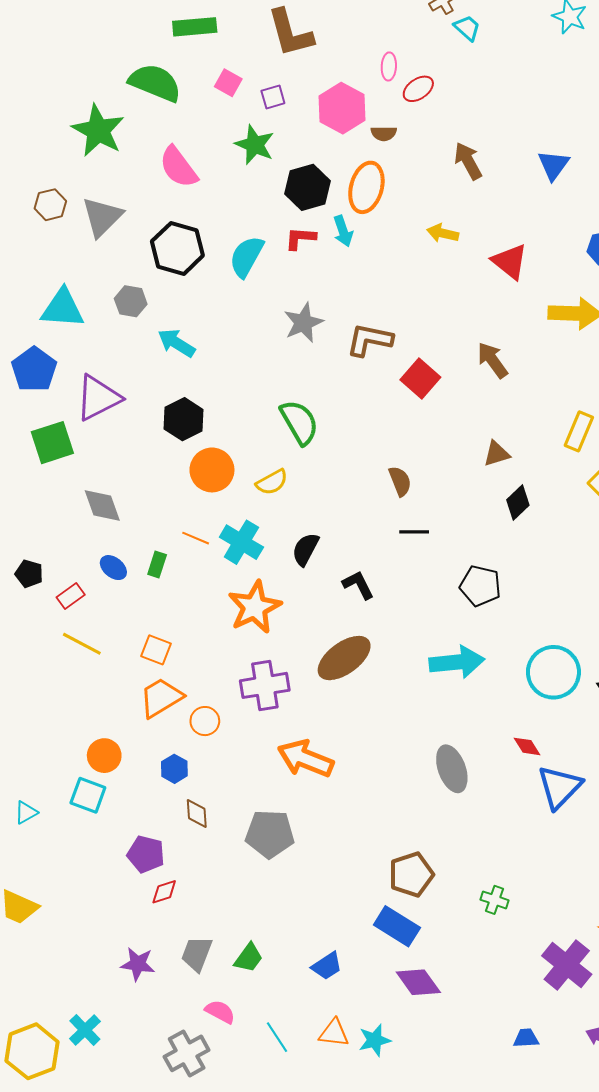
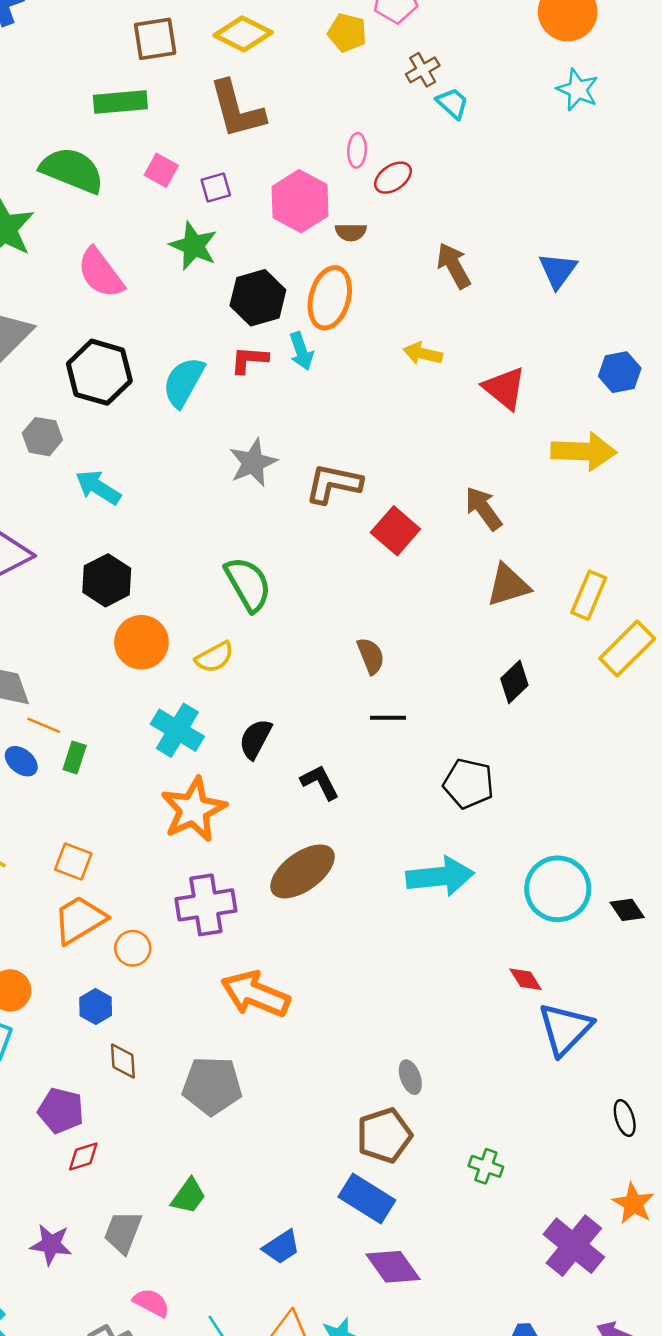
brown triangle: (497, 454) -> (508, 585), moved, size x1.4
orange line: (196, 538) -> (44, 725), moved
gray ellipse: (452, 769) -> (410, 1077), moved, size x0.6
green trapezoid: (249, 958) -> (189, 1196), moved

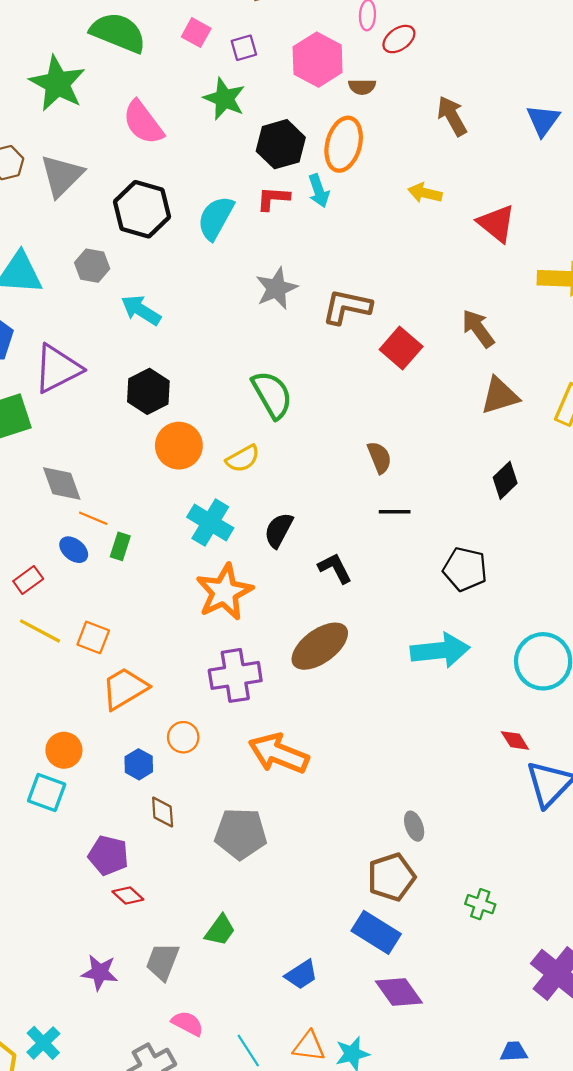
orange square: (73, 862) -> (93, 637), moved
orange circle: (133, 948) -> (183, 737), moved
red diamond: (83, 1156) -> (128, 895), turned 60

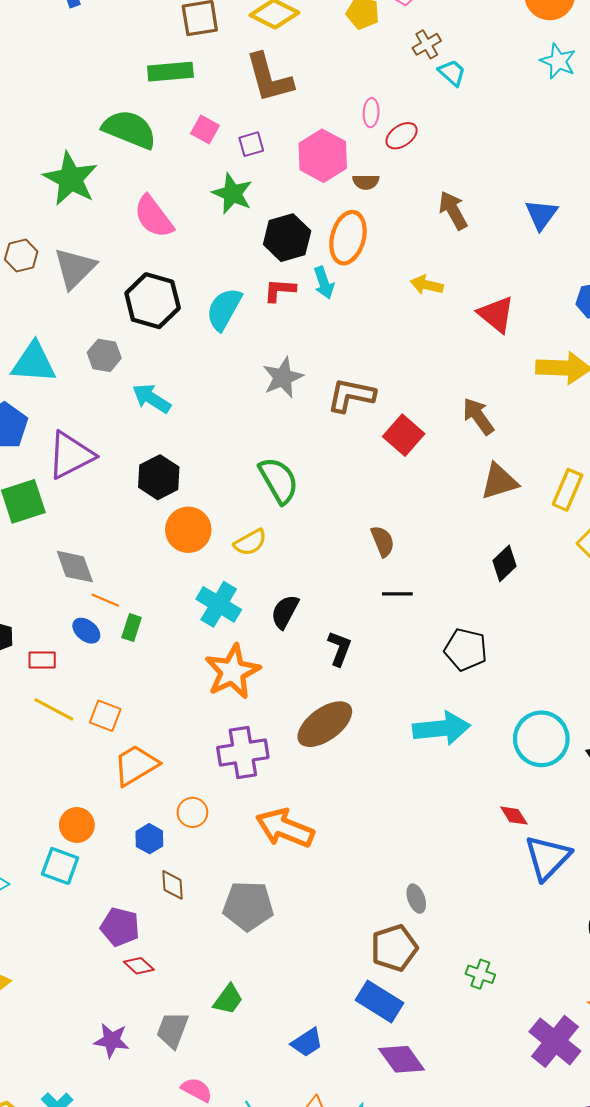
black L-shape: (335, 568) -> (340, 648), turned 48
red rectangle: (28, 580) -> (42, 660), turned 36

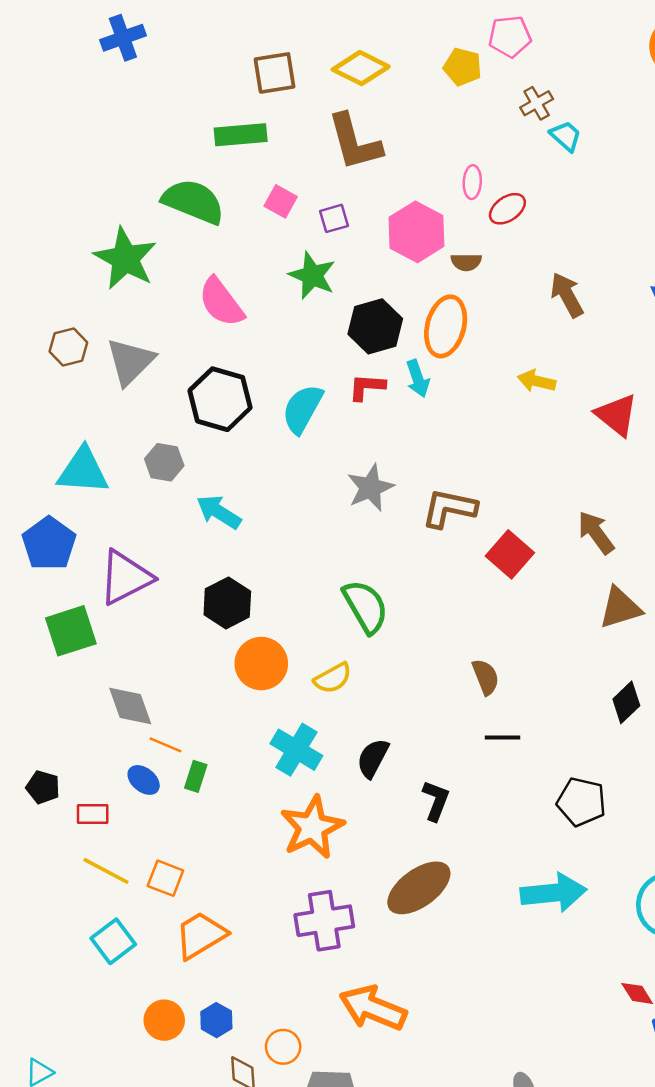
orange circle: (192, 812) -> (283, 1047), moved
orange circle: (77, 825) -> (164, 1020), moved
cyan square: (60, 866) -> (113, 941), moved, turned 33

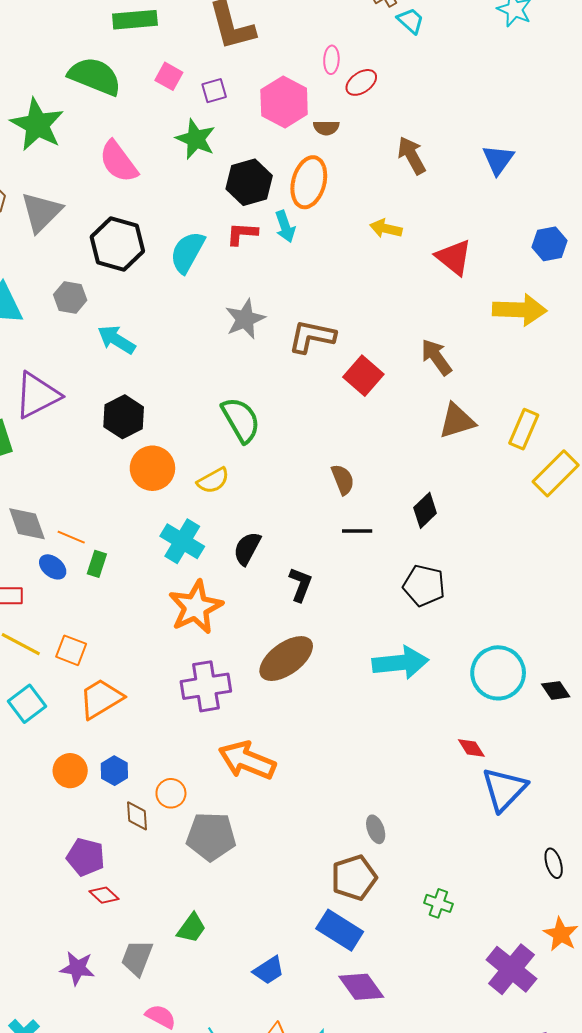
black diamond: (626, 702) -> (425, 510), moved
gray diamond: (130, 706) -> (27, 524), moved

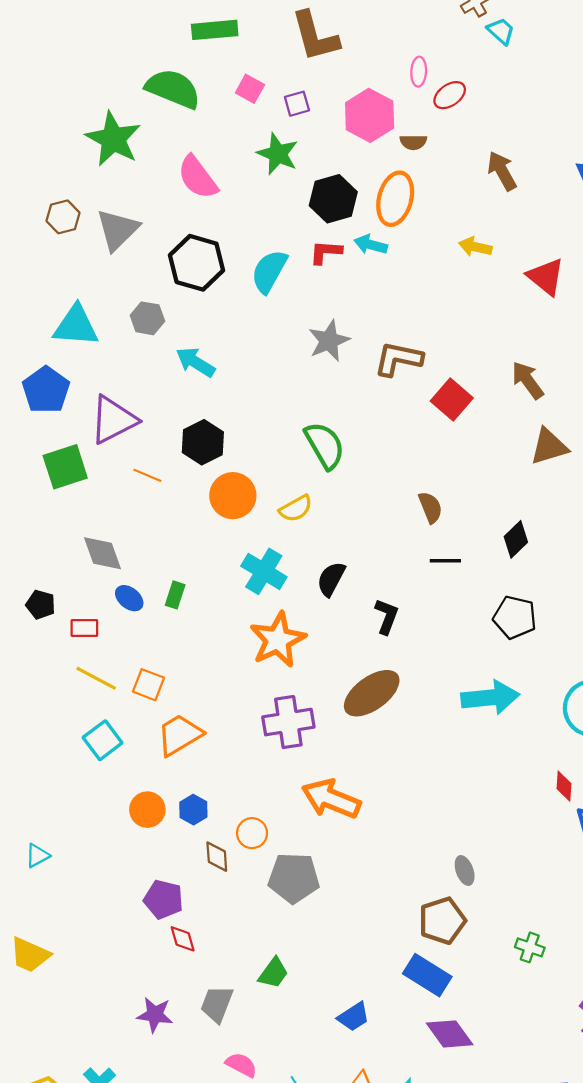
cyan arrow: (285, 226) -> (371, 245), turned 124
orange line: (71, 537) -> (147, 475), moved
red diamond: (471, 748) -> (564, 786), turned 36
red diamond: (104, 895) -> (183, 939), turned 32

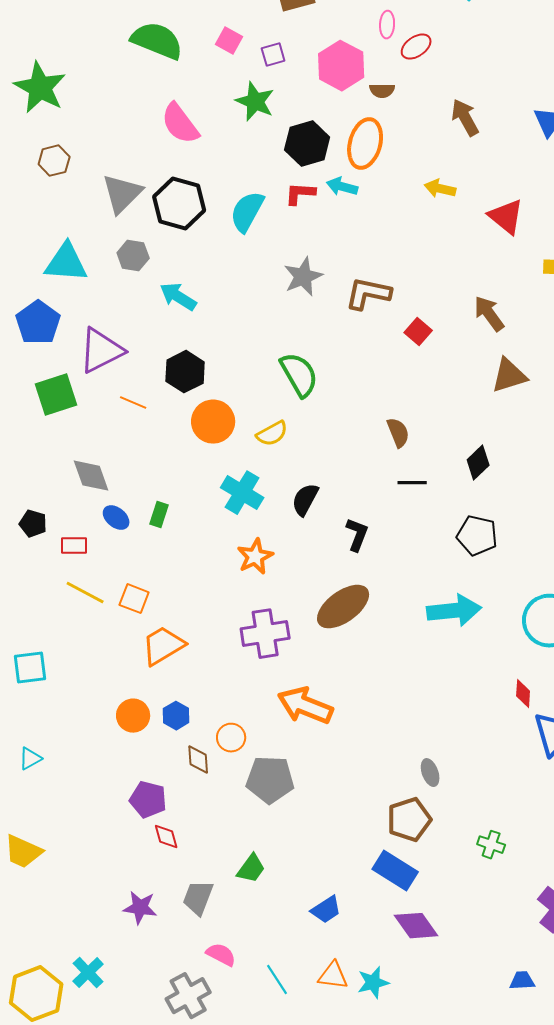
green star: (113, 139) -> (40, 88), moved
gray triangle: (117, 230) -> (122, 194), moved
red square: (452, 399) -> (418, 332), size x0.7
orange star: (278, 640) -> (255, 557), size x0.7
cyan square: (103, 740) -> (30, 668), moved, turned 30

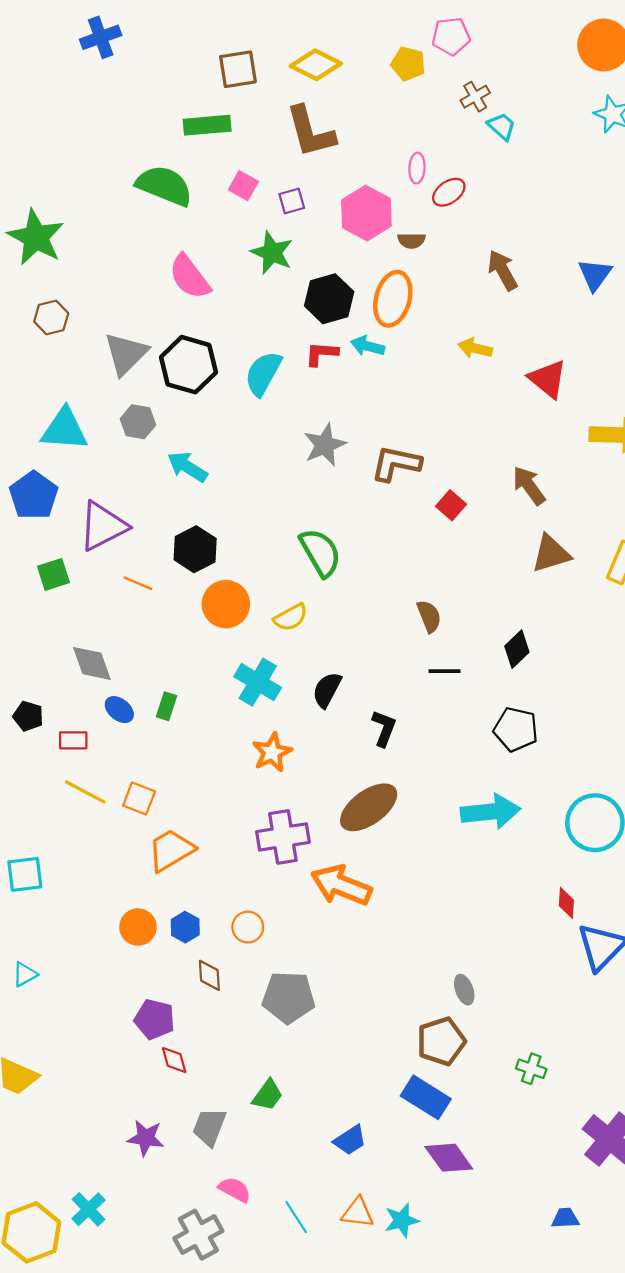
green square: (56, 395) -> (53, 574), size x0.7
orange arrow: (305, 706) -> (341, 885), moved
orange circle: (231, 738) -> (248, 927), moved

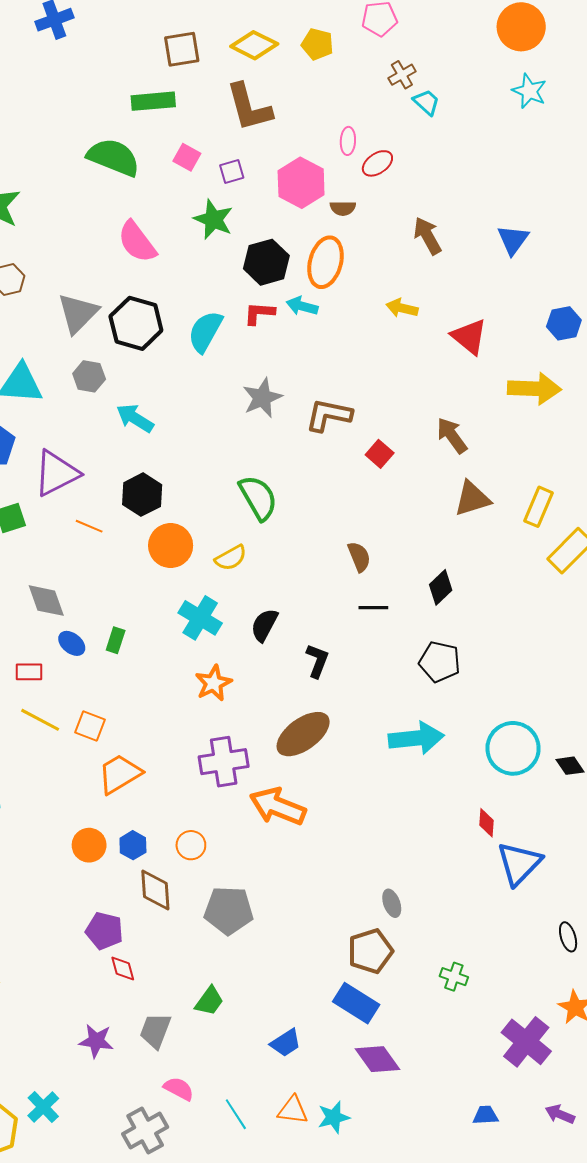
yellow pentagon: (408, 64) -> (317, 44), moved
brown diamond: (209, 975) -> (155, 890), size x1.4

